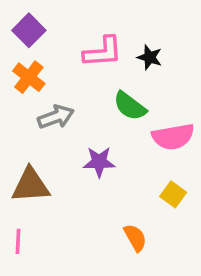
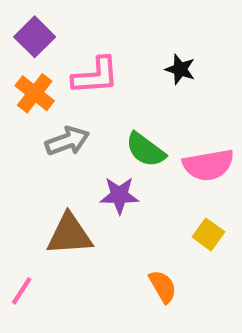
pink L-shape: (103, 52) -> (95, 76), moved
green semicircle: (130, 106) -> (145, 150), moved
brown triangle: (31, 185) -> (69, 234), moved
pink line: (18, 241) -> (22, 291), turned 30

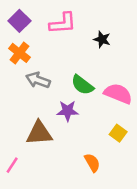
pink L-shape: (95, 76) -> (63, 23), moved
gray arrow: (67, 141) -> (38, 80), turned -140
pink semicircle: (208, 165) -> (118, 94), turned -148

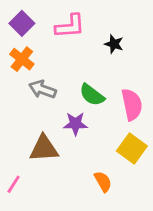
pink semicircle: (118, 94) -> (132, 104), turned 56
yellow square: (118, 133) -> (132, 148), size x1.5

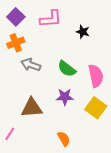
orange cross: (22, 59) -> (16, 43), turned 30
purple star: (75, 124) -> (65, 97), moved
orange semicircle: (103, 181) -> (64, 139), moved

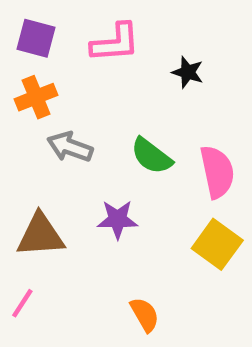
purple square: (16, 17) -> (36, 38), turned -30
purple star: (65, 97) -> (118, 219), moved
brown triangle: (32, 108) -> (40, 235), moved

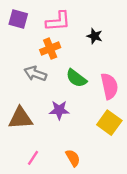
orange cross: (36, 97) -> (50, 49), moved
pink line: (22, 303) -> (33, 158), moved

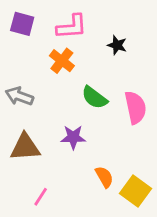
orange cross: (50, 49) -> (62, 61), turned -30
gray arrow: (35, 74) -> (19, 96), moved
yellow square: (109, 123) -> (135, 191), moved
orange semicircle: (73, 158) -> (104, 177), moved

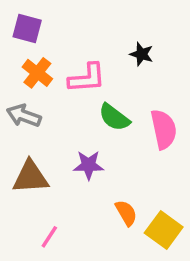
pink L-shape: (72, 27) -> (87, 78), moved
orange cross: (62, 61) -> (37, 73), moved

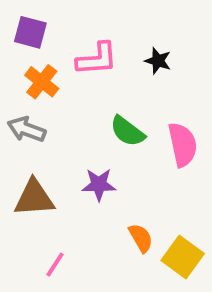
pink L-shape: (87, 78) -> (97, 59), moved

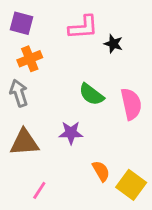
pink L-shape: (97, 59) -> (83, 27), moved
orange cross: (42, 82) -> (30, 59), turned 30
gray arrow: (27, 129) -> (19, 93), turned 52

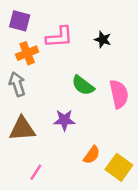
pink L-shape: (83, 27) -> (59, 37), moved
orange semicircle: (101, 171) -> (92, 155), turned 66

